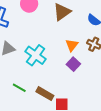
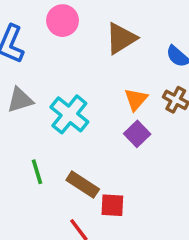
green line: (19, 88) -> (37, 172), turned 40

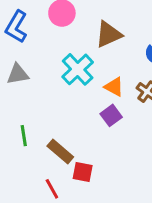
orange triangle: (136, 99) -> (114, 87), turned -50
cyan cross: (69, 114) -> (78, 69), moved

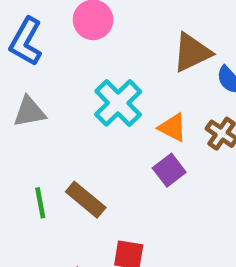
brown triangle: (109, 34) -> (192, 52), moved
brown rectangle: (60, 151) -> (86, 200), moved

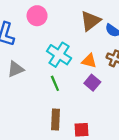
brown rectangle: (86, 200) -> (56, 119), moved, turned 66
green line: (40, 203) -> (55, 83), moved

